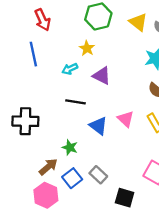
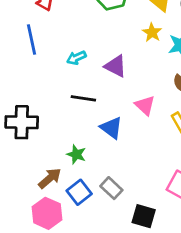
yellow star: (87, 48) -> (152, 33), moved
pink triangle: (126, 119) -> (145, 105), moved

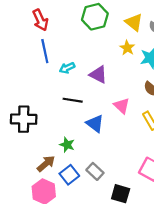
blue line: (31, 40) -> (45, 51), moved

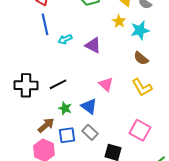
black line: (73, 100) -> (58, 84), moved, turned -36
pink triangle: (122, 106) -> (106, 84), moved
blue triangle: (95, 124) -> (89, 106), moved
blue square: (69, 175) -> (67, 135), turned 30

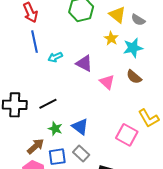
pink triangle: (106, 84) -> (107, 82), moved
yellow L-shape: (142, 87) -> (148, 118), moved
pink square: (140, 130) -> (127, 135), moved

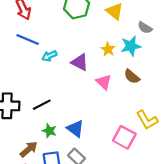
gray semicircle: (138, 20) -> (145, 28), moved
yellow star: (111, 38) -> (108, 49), moved
blue line: (34, 42) -> (28, 40), turned -55

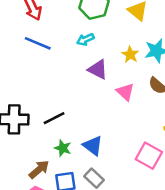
cyan arrow: (49, 56) -> (85, 40), moved

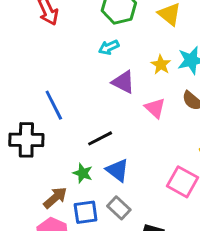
blue line: (38, 43) -> (54, 105), moved, turned 40
black line: (54, 118) -> (100, 138), moved

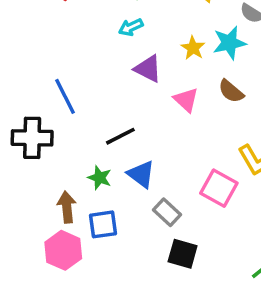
brown arrow: (55, 198) -> (67, 207), turned -55
gray rectangle: (119, 208) -> (167, 212), moved

